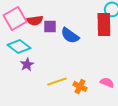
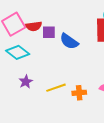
purple star: (27, 64) -> (26, 82), moved
orange cross: (80, 86) -> (79, 93), turned -32

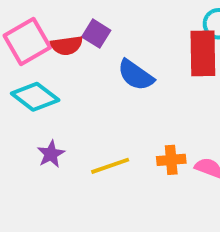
purple square: (49, 32) -> (96, 34), moved, turned 32
orange cross: (79, 93) -> (171, 160), moved

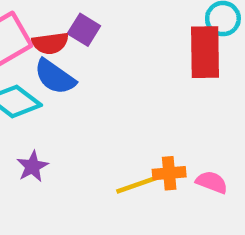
blue semicircle: (136, 75) -> (55, 77), moved
yellow line: (110, 166) -> (138, 184), moved

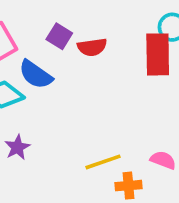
red semicircle: (50, 43) -> (92, 47), moved
orange cross: (169, 173) -> (129, 186), moved

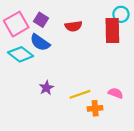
purple square: (59, 36) -> (41, 20), moved
purple star: (17, 147) -> (46, 88), moved

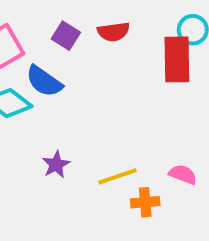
purple square: (41, 20) -> (66, 36), moved
red semicircle: (73, 26) -> (113, 32), moved

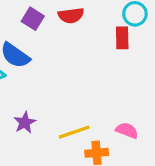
red rectangle: (177, 59) -> (122, 38), size x0.6

